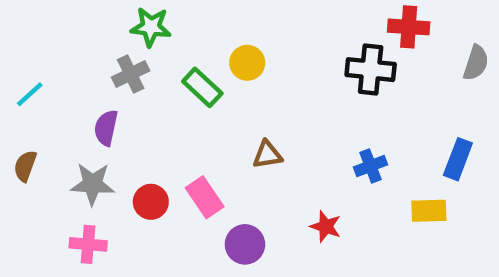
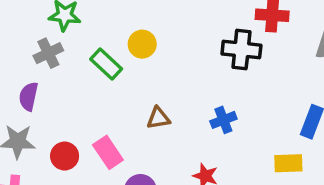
blue cross: (371, 166) -> (223, 120), moved

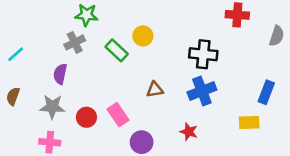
black cross: (241, 50) -> (203, 54), moved
blue cross: (223, 120) -> (202, 91), size x1.5

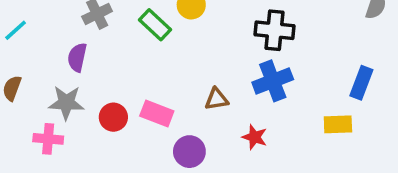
brown triangle: (155, 90) -> (217, 99), moved
pink rectangle: (118, 115) -> (157, 114), turned -35
pink cross: (50, 142) -> (48, 139), moved

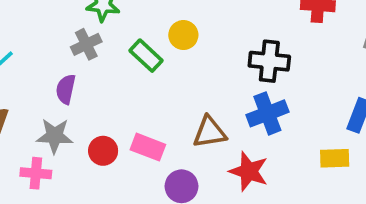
brown triangle: (217, 99) -> (210, 132), size x1.4
red star: (255, 137) -> (249, 171), size x1.5

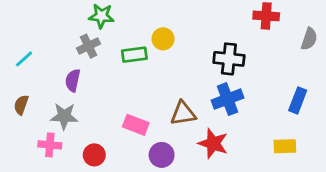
green rectangle: (146, 56) -> (134, 55), turned -50
red circle: (103, 151) -> (94, 155), moved
yellow rectangle: (335, 158) -> (285, 146), moved

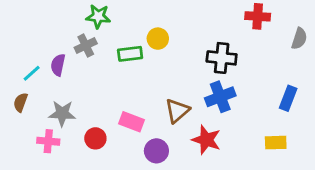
cyan line: (24, 59) -> (32, 73), moved
purple semicircle: (73, 80) -> (58, 65), moved
brown triangle: (183, 113) -> (177, 111), turned -32
red circle: (94, 155) -> (95, 138), moved

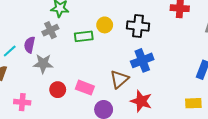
black cross: (222, 58) -> (138, 26), moved
blue cross: (220, 97) -> (142, 60), moved
gray star: (62, 113) -> (43, 64), moved
red circle: (95, 138) -> (58, 90), moved

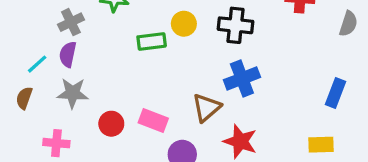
gray cross: (50, 30) -> (71, 22), moved
gray star: (43, 64) -> (73, 93), moved

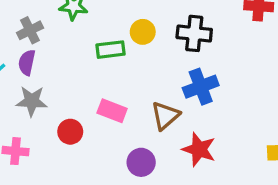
pink rectangle: (153, 120) -> (112, 111), moved

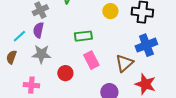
green rectangle: (110, 50) -> (83, 36), moved
pink rectangle: (112, 111) -> (91, 60), turned 42

